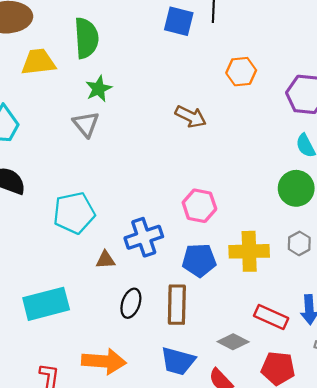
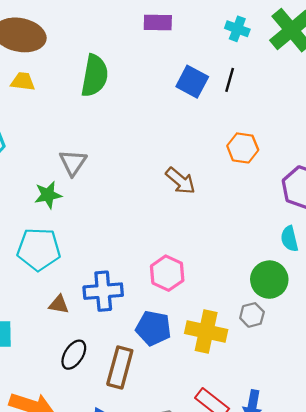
yellow trapezoid: (38, 62) -> (23, 82), moved, size x0.7
green star: (99, 89) -> (48, 195), moved
gray hexagon: (299, 243) -> (252, 315), moved

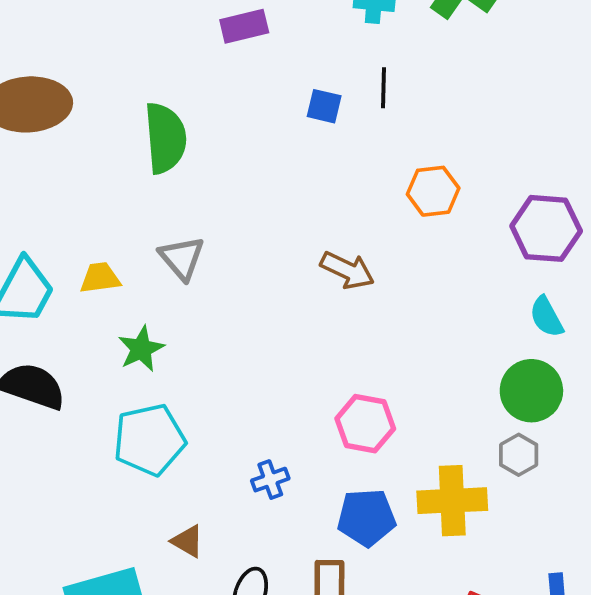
yellow trapezoid: (23, 82) -> (100, 278), moved
blue square: (192, 82) -> (324, 106), size x0.7
gray triangle: (73, 163) -> (182, 258), moved
blue cross: (103, 291) -> (270, 480), size x0.6
brown triangle: (59, 304) -> (187, 541), moved, turned 35

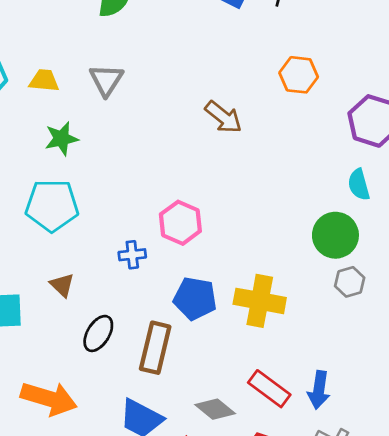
pink hexagon: (365, 424) -> (180, 223), moved
gray hexagon: (519, 455) -> (350, 282), moved

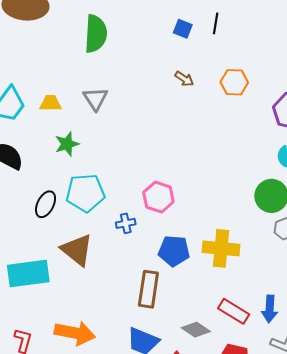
brown arrow: (223, 117) -> (184, 79), moved, size x0.7
cyan pentagon: (52, 205) -> (85, 193), moved
brown triangle: (62, 285) -> (77, 250), size x1.8
black ellipse: (98, 333) -> (46, 204), moved

